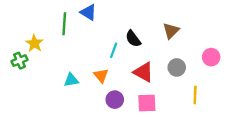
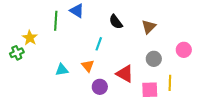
black semicircle: (133, 39) -> (116, 22), moved
red triangle: (143, 72) -> (125, 74), moved
pink square: (147, 103) -> (150, 90), moved

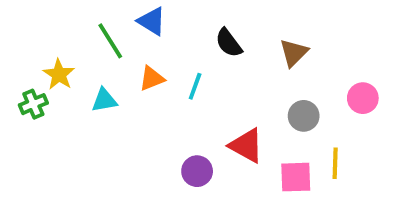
green line: (56, 21) -> (110, 41), turned -36
orange triangle: (88, 66) -> (152, 78), moved, turned 48
cyan triangle: (62, 70) -> (104, 100), moved

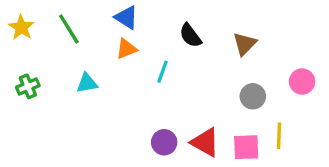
green line: (110, 41) -> (69, 29), moved
yellow star: (59, 74) -> (21, 27), moved
orange triangle: (152, 78) -> (126, 49), moved
red triangle: (246, 145) -> (205, 142), moved

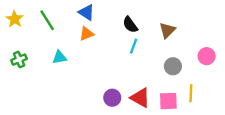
cyan line: (162, 72) -> (134, 46), moved

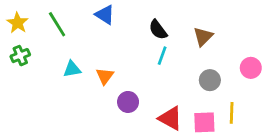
orange triangle: (86, 34) -> (105, 76), moved, turned -32
green cross: (19, 60) -> (20, 56), moved
purple circle: (112, 98) -> (128, 102), moved

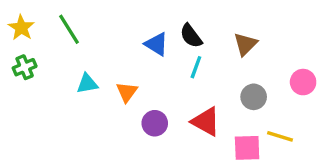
blue triangle: (105, 15) -> (156, 44), moved
yellow line: (232, 113) -> (280, 136), turned -75
red triangle: (170, 118) -> (206, 122), moved

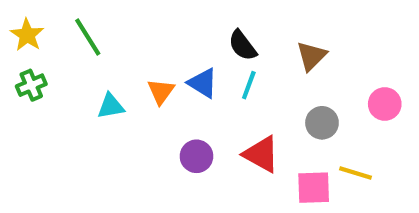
blue triangle: (156, 44) -> (203, 83), moved
orange triangle: (127, 92) -> (161, 91), moved

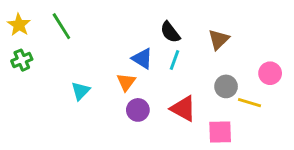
orange triangle: (161, 91) -> (126, 82), moved
cyan triangle: (111, 106) -> (81, 91), moved, turned -36
yellow line: (355, 173) -> (250, 103), moved

